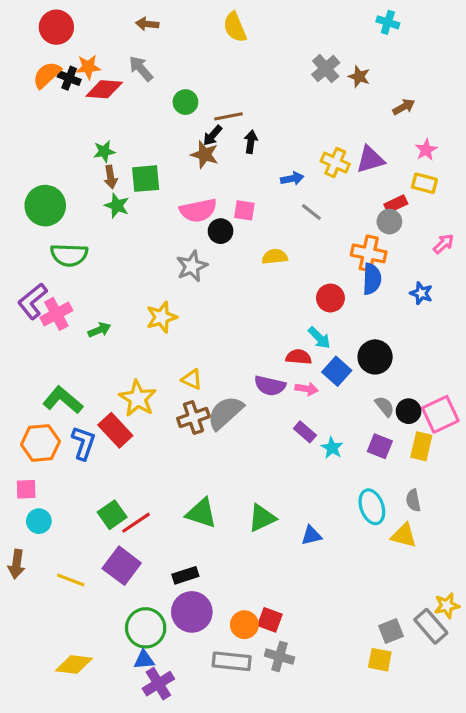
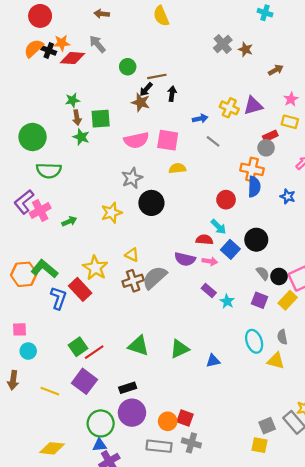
pink square: (244, 210) -> (168, 140), size x1.5
black circle: (221, 231) -> (151, 203), moved, size x1.5
yellow semicircle: (275, 257) -> (177, 168), moved
orange hexagon: (40, 443) -> (24, 274), moved
yellow rectangle: (421, 446) -> (288, 300), turned 30

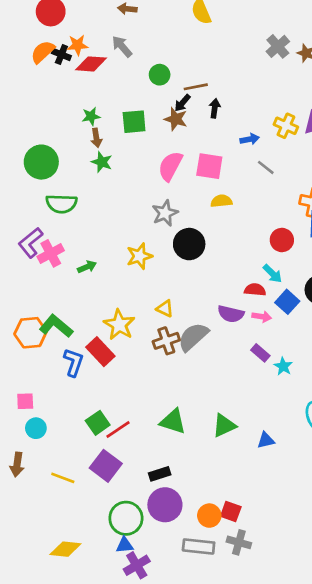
green square: (101, 119) -> (134, 122), moved
pink semicircle: (136, 140) -> (170, 166), turned 130

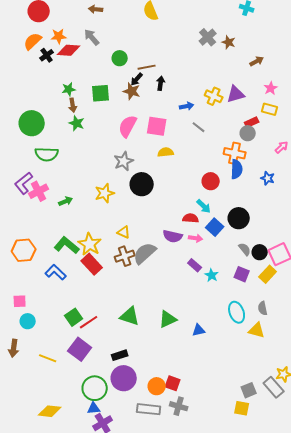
black cross: (61, 55) -> (47, 55), moved, turned 32
green L-shape: (56, 326) -> (67, 245), moved
red rectangle: (100, 352) -> (92, 264), moved
blue L-shape: (74, 362) -> (56, 272), turned -65

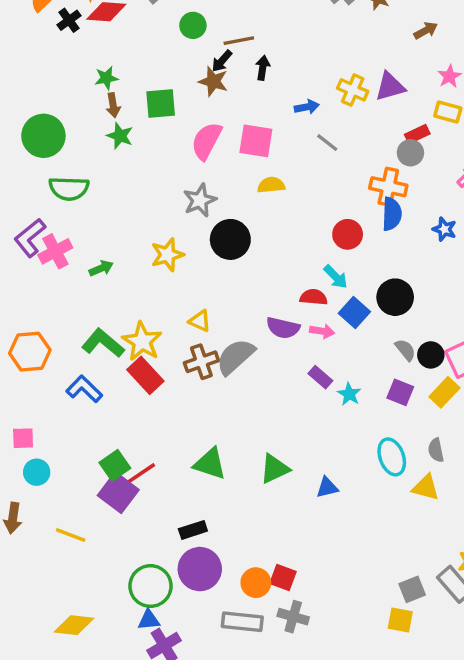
green square: (101, 93) -> (161, 104), moved
purple square: (80, 349) -> (118, 493), moved

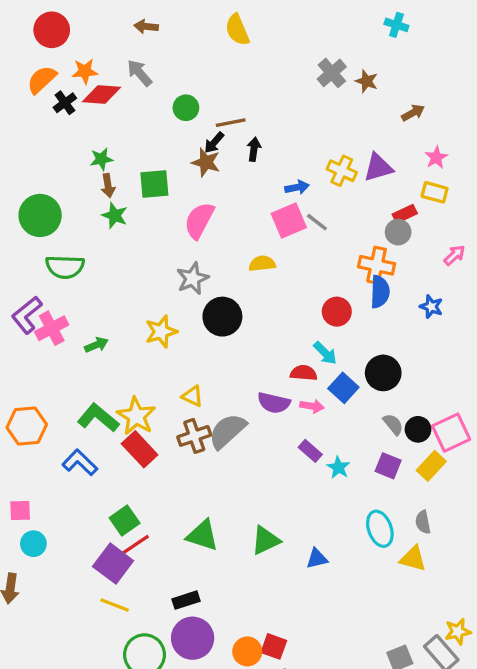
pink square: (256, 141) -> (289, 220), moved, turned -32
green square: (115, 465) -> (125, 520), moved
yellow line: (71, 535) -> (115, 605), moved

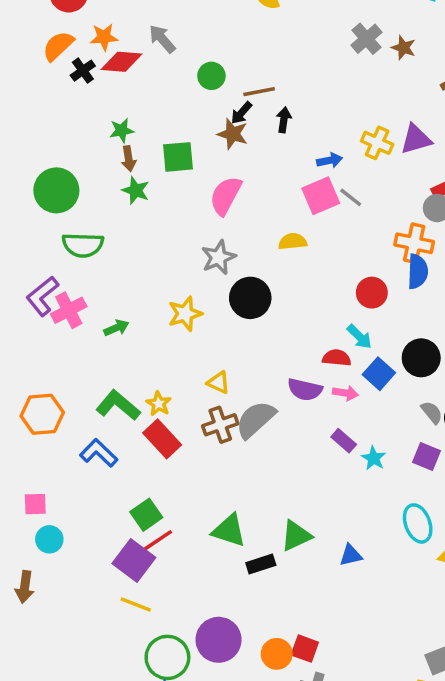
yellow star: (136, 416) -> (159, 404), size x0.6
black rectangle: (186, 600) -> (261, 564), moved

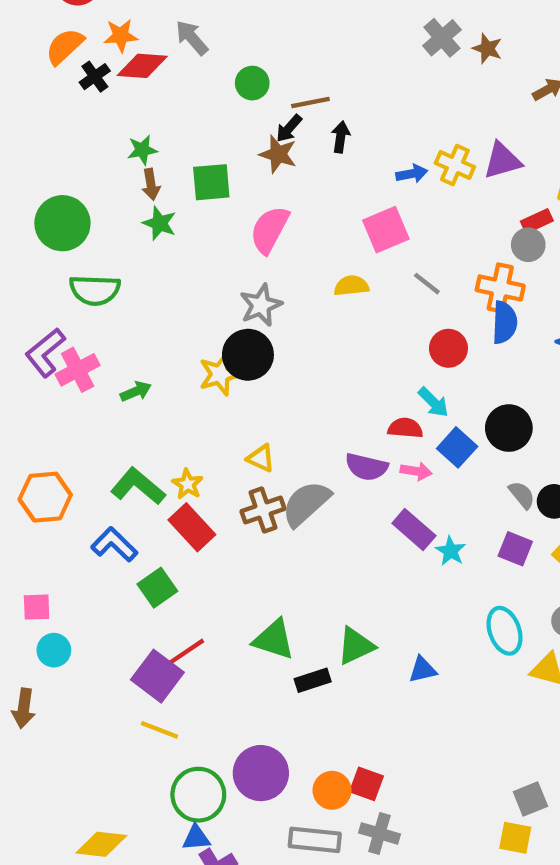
blue arrow: (330, 160) -> (412, 174), moved
gray line: (351, 197) -> (427, 284), moved
black circle: (250, 298) -> (248, 355), moved
purple rectangle: (344, 441) -> (414, 529), size x1.4
green square: (146, 515) -> (157, 588), moved

